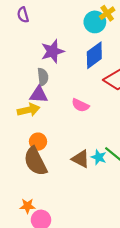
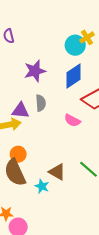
gray semicircle: (43, 77) -> (41, 103), moved
pink semicircle: (80, 105) -> (72, 120), moved
cyan star: (99, 157) -> (42, 186), moved

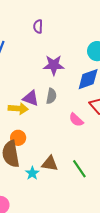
brown triangle: (57, 172) -> (50, 164), turned -36

